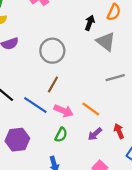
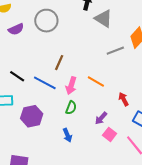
gray circle: (52, 51) -> (46, 21), moved
pink arrow: (64, 111) -> (71, 86), turned 90
purple arrow: (95, 134) -> (101, 118), moved

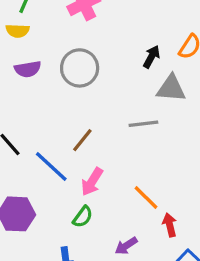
gray triangle: (103, 19) -> (171, 88), turned -42
gray line: (115, 51) -> (143, 124), moved
orange line: (96, 81) -> (146, 197), moved

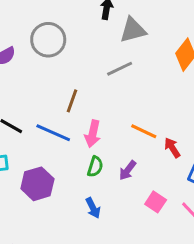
purple arrow: (126, 246) -> (128, 170), moved

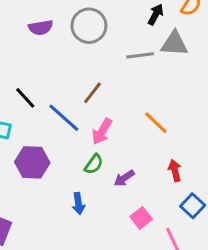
gray line: (120, 69) -> (140, 55), moved
orange line: (144, 131) -> (156, 123), moved

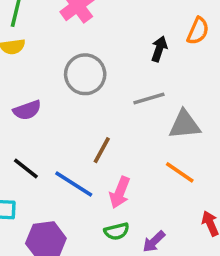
purple semicircle: (41, 28) -> (27, 110), moved
gray triangle: (174, 44) -> (185, 125), moved
green semicircle: (94, 164) -> (117, 231), turned 50

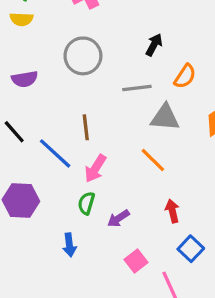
orange semicircle: (198, 31) -> (185, 76), moved
brown line: (102, 150) -> (86, 127), turned -45
green semicircle: (117, 231) -> (86, 203), turned 110

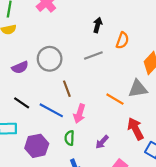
gray circle: (83, 56) -> (50, 59), moved
gray triangle: (165, 117) -> (138, 89), moved
green semicircle: (86, 203) -> (69, 138), moved
red arrow: (172, 211) -> (135, 129), size x1.5

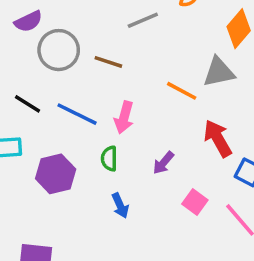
gray circle: (50, 59) -> (59, 50), moved
purple semicircle: (20, 67) -> (28, 21), moved
brown line: (67, 89) -> (108, 62), moved, turned -49

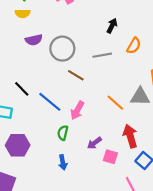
gray circle: (59, 50) -> (62, 49), moved
purple hexagon: (56, 174) -> (18, 145), moved
pink square: (195, 202) -> (110, 157), moved, turned -32

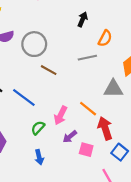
gray line: (102, 55) -> (87, 58), moved
orange line: (115, 103) -> (88, 109), moved
pink arrow: (77, 110) -> (61, 115), moved
green semicircle: (63, 133) -> (38, 128), turned 32

